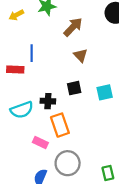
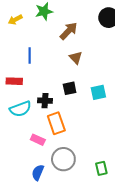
red rectangle: (15, 69) -> (14, 81), moved

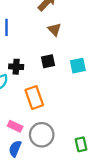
black cross: (45, 101) -> (16, 67), moved
pink rectangle: (38, 140) -> (15, 126), moved

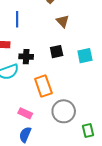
gray circle: (42, 135) -> (64, 111), moved

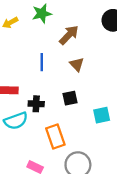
blue line: (17, 19) -> (42, 62), moved
cyan square: (85, 56) -> (102, 115), moved

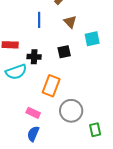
cyan square: (102, 115) -> (92, 39), moved
orange rectangle: (55, 137) -> (51, 86), turned 40

